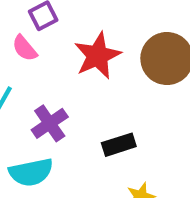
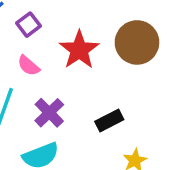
pink semicircle: (25, 48) -> (29, 66), moved

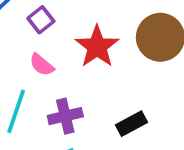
purple cross: (49, 113) -> (65, 116), turned 32

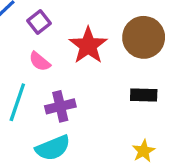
black rectangle: (132, 124) -> (144, 95), moved, turned 30

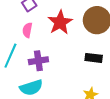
pink semicircle: (40, 61) -> (27, 30), turned 56

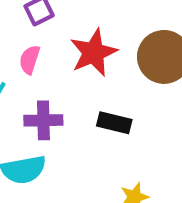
black rectangle: (94, 58) -> (114, 123), moved

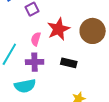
pink semicircle: (30, 60) -> (36, 39), moved

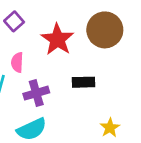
pink semicircle: (36, 39) -> (17, 62), moved

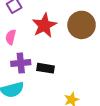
black rectangle: (84, 82) -> (45, 68), moved

